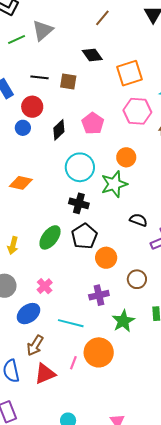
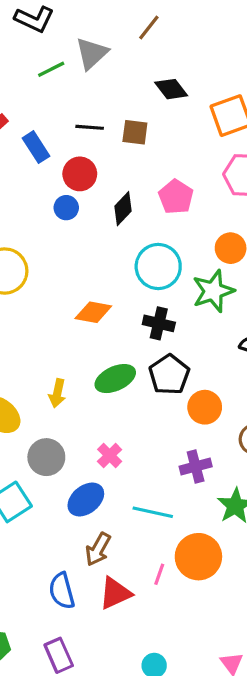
brown line: (102, 18) -> (149, 28), moved
orange diamond: (21, 183) -> (93, 312), moved
green ellipse: (50, 237) -> (115, 379), turned 30

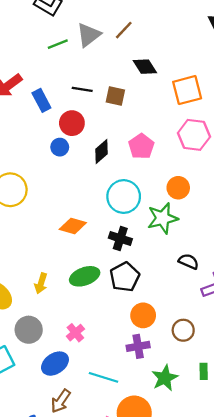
brown line: (149, 28) -> (124, 30), moved
orange circle: (205, 407) -> (143, 315), moved

